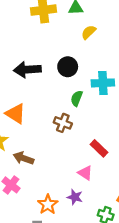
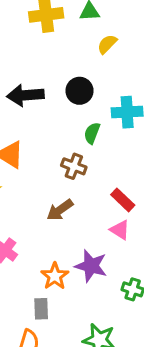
brown arrow: (23, 158) -> (60, 210), moved, turned -54
pink triangle: (85, 173) -> (120, 230), moved
purple star: (75, 197) -> (91, 266), size x1.5

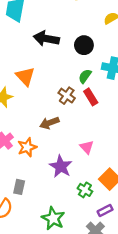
red rectangle: (123, 200) -> (91, 97), moved
orange star: (55, 276) -> (27, 147), moved

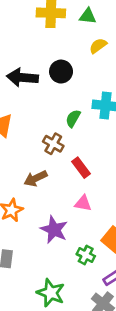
black circle: (84, 45) -> (61, 72), moved
red rectangle: (91, 97) -> (81, 168), moved
pink triangle: (87, 147) -> (83, 203), turned -32

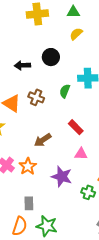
green triangle: (88, 16) -> (73, 12), moved
black arrow: (22, 77) -> (22, 65), size x0.7
brown cross: (53, 144) -> (36, 97), moved
green star: (51, 293) -> (47, 226), moved

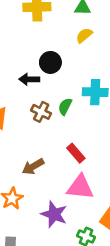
black arrow: (22, 65) -> (29, 79), moved
brown cross: (36, 97) -> (41, 112), moved
pink triangle: (81, 154) -> (80, 187), size x1.6

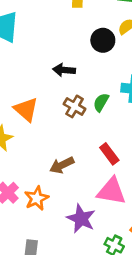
black circle: (50, 62) -> (103, 40), moved

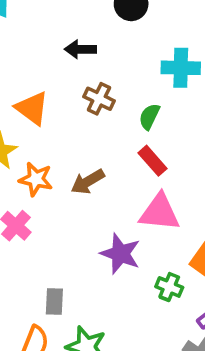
green semicircle: (101, 102) -> (149, 117), moved
orange star: (37, 198) -> (36, 179), moved, turned -30

